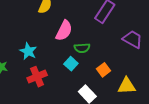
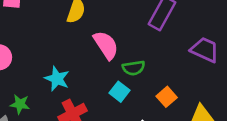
pink semicircle: (64, 31) -> (106, 45), turned -55

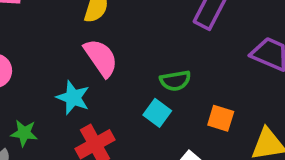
pink semicircle: (106, 45) -> (101, 58), moved
orange square: (167, 97) -> (221, 118), turned -30

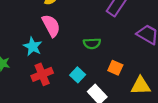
cyan square: (157, 113) -> (78, 75), moved

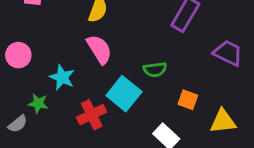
cyan star: (33, 46) -> (62, 77), moved
cyan square: (78, 75) -> (124, 94), moved, size x1.6

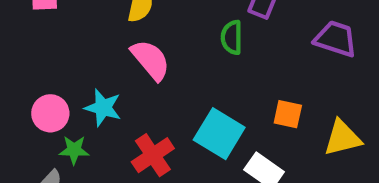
pink circle: (18, 55) -> (50, 113), moved
green semicircle: (155, 70) -> (232, 37), moved, turned 105
cyan square: (124, 94) -> (219, 134), moved

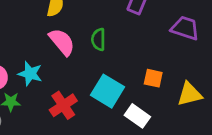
green semicircle: (232, 37) -> (98, 39), moved

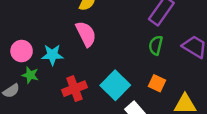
green semicircle: (98, 39) -> (156, 45), moved
cyan star: (30, 74) -> (52, 55), turned -30

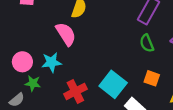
pink semicircle: (86, 34) -> (66, 34), moved
green semicircle: (156, 45) -> (147, 43), turned -30

